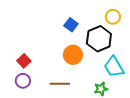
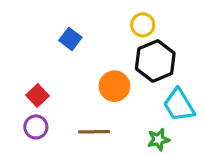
yellow circle: (113, 17) -> (143, 25), moved
blue square: (71, 25) -> (70, 39), moved

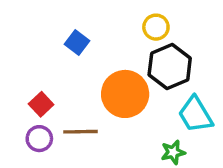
orange circle: (114, 86) -> (125, 94), size x1.4
brown line: (94, 132) -> (80, 132), moved

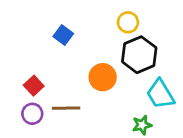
orange circle: (125, 94) -> (103, 77), size x0.7

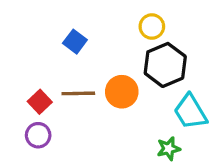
brown line: (66, 108) -> (78, 93), moved

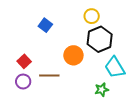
brown line: (78, 93) -> (49, 75), moved

